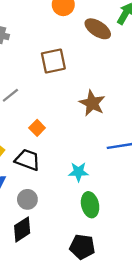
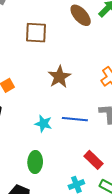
cyan star: (78, 172) -> (43, 124), moved

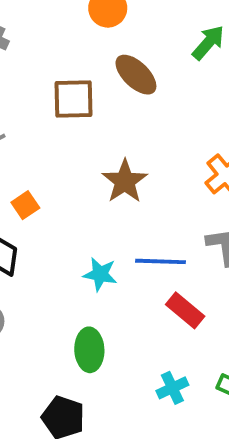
brown ellipse: (81, 15) -> (136, 75), moved
red rectangle: (94, 160) -> (185, 310), moved

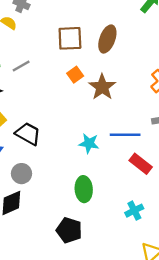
brown ellipse: (136, 75) -> (107, 39), moved, turned 68
orange square: (25, 205) -> (75, 75), moved

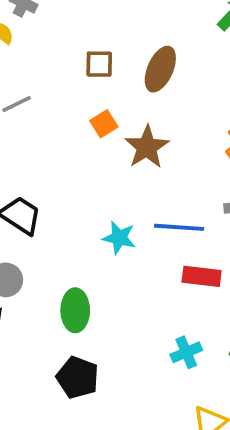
brown square: (70, 38) -> (99, 64), size x0.7
red rectangle: (141, 164) -> (202, 276), turned -35
green ellipse: (84, 189) -> (75, 310), moved

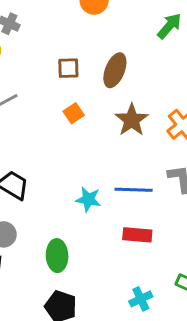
brown star: (147, 147) -> (132, 120), moved
red rectangle: (202, 276) -> (137, 235), moved
cyan cross: (186, 352) -> (141, 299), moved

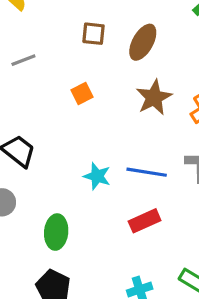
orange square: (74, 113) -> (82, 94), moved
red rectangle: (137, 235) -> (145, 221), turned -36

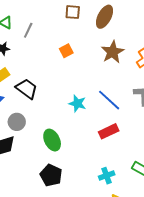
gray line: (23, 60) -> (28, 30), turned -42
blue line: (147, 172) -> (109, 100), turned 35
green ellipse: (56, 232) -> (52, 140), turned -30

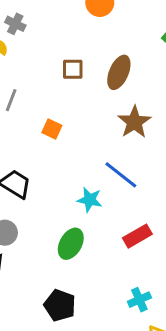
orange square: (66, 51) -> (52, 129), moved, turned -32
blue line: (109, 100) -> (121, 175), moved
green ellipse: (52, 140) -> (71, 244), moved, turned 60

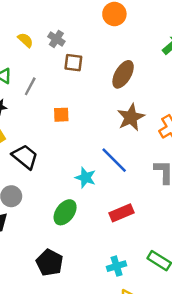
gray cross: (15, 24) -> (56, 39), moved
brown square: (73, 69) -> (73, 63), moved
orange square: (52, 129) -> (61, 115), turned -35

